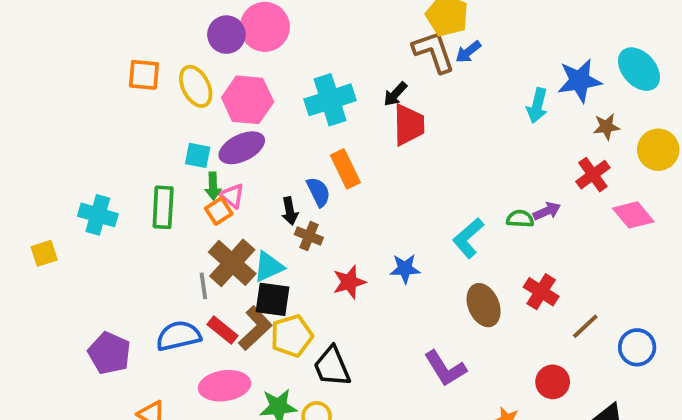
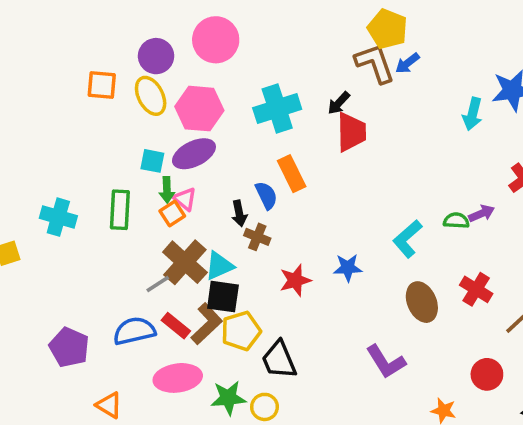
purple circle: (226, 35) -> (156, 56), moved
gray line: (203, 286) -> (158, 284), turned 65

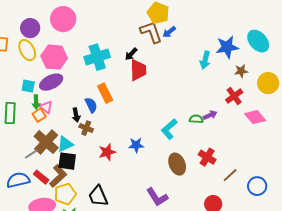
yellow pentagon: (241, 331) -> (65, 194), moved

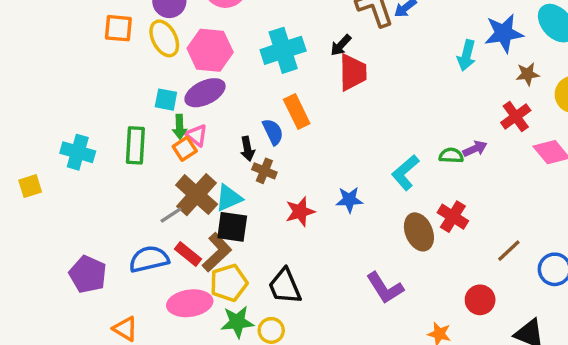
red cross: (207, 157) -> (453, 217), moved

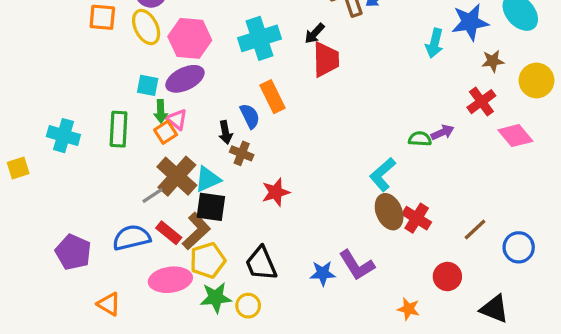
cyan L-shape: (405, 173) -> (383, 174), moved
blue star: (349, 200) -> (323, 273), moved
red cross: (453, 217) -> (417, 218), moved

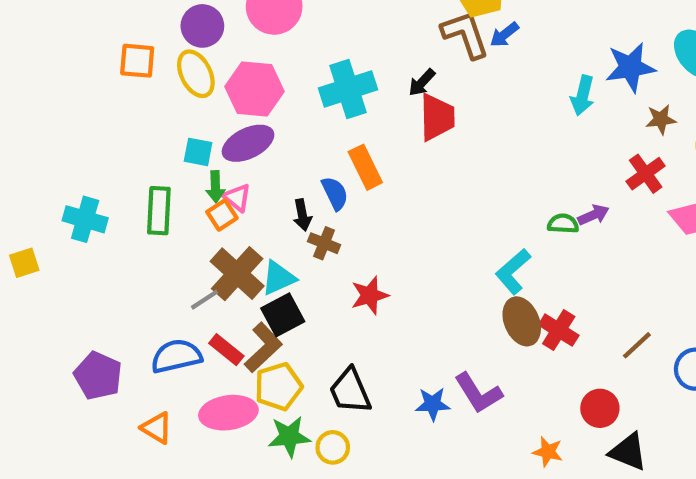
black square: (211, 207) -> (283, 315), turned -36
orange triangle: (109, 304) -> (157, 428), moved
black triangle: (494, 309) -> (628, 452), moved

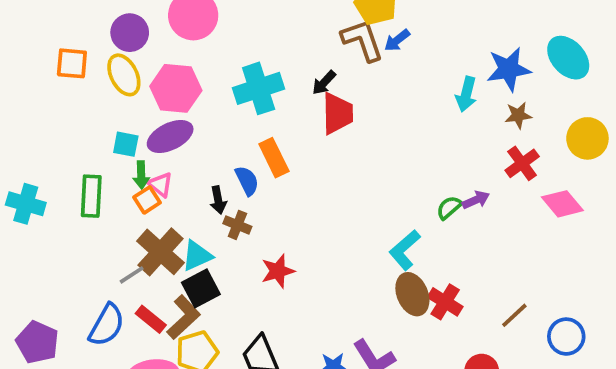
brown star: (661, 119) -> (518, 115), moved
green semicircle: (563, 224) -> (449, 208), turned -44
blue semicircle: (176, 356) -> (107, 325), turned 132

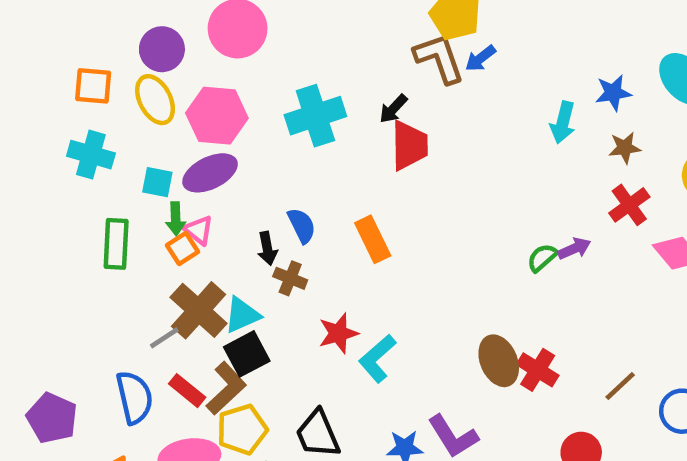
blue star: (509, 69) -> (613, 93), size x0.7
orange rectangle: (274, 158) -> (373, 239), moved
cyan cross: (26, 204) -> (91, 155), moved
cyan L-shape: (405, 250) -> (377, 358), moved
blue semicircle: (107, 325) -> (134, 397), turned -42

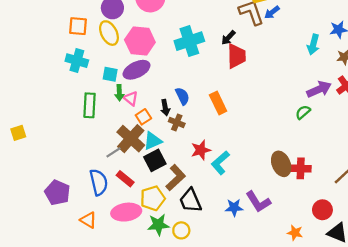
orange square: (183, 249) -> (143, 117), moved
purple arrow: (574, 249) -> (319, 89), moved, size x1.5
red cross: (538, 370) -> (301, 168), turned -30
brown L-shape: (226, 388) -> (176, 178), moved

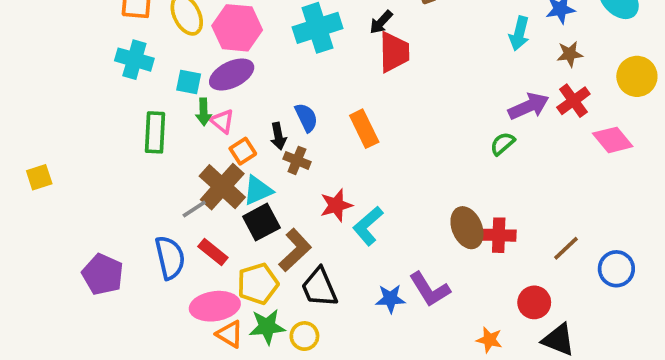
orange triangle: (88, 220) -> (230, 334), moved

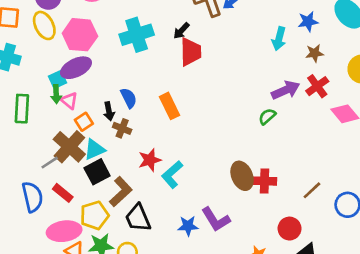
cyan square: (189, 82) -> (57, 80), moved, turned -36

